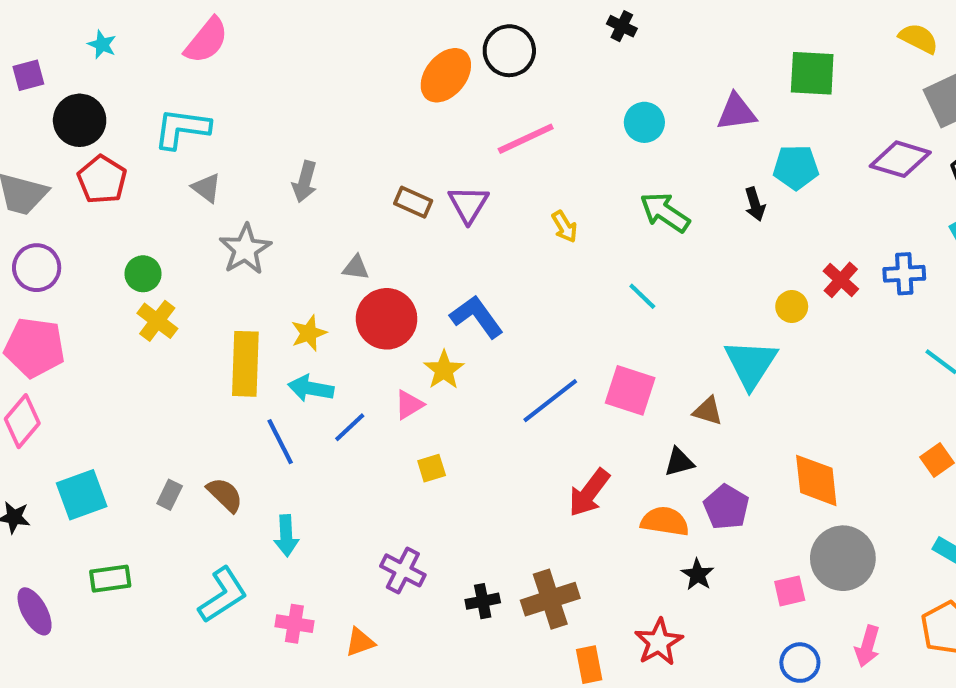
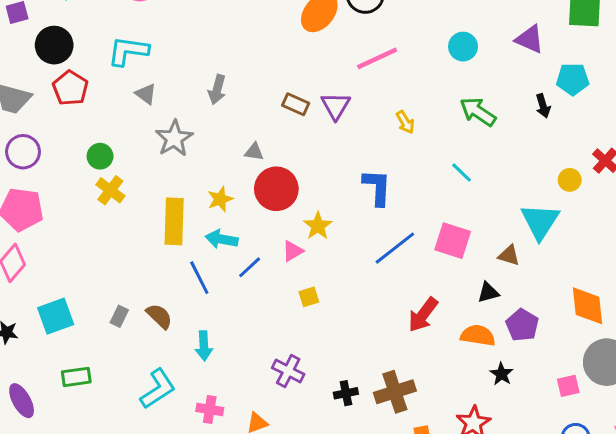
purple triangle: (736, 112) -> (530, 39), turned 32
blue L-shape: (477, 317) -> (377, 187), moved, turned 39

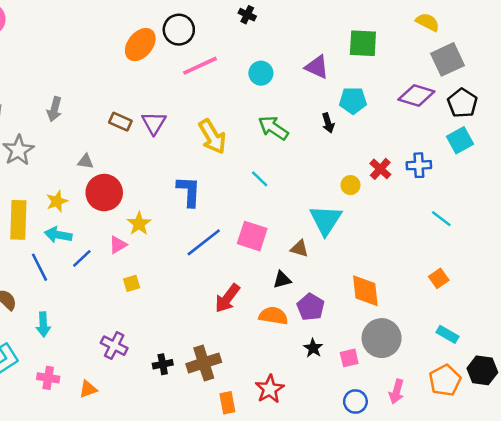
pink line: (377, 58) -> (200, 66), moved
yellow arrow: (405, 122) -> (212, 137), size x1.8
black star: (502, 374) -> (313, 348), moved

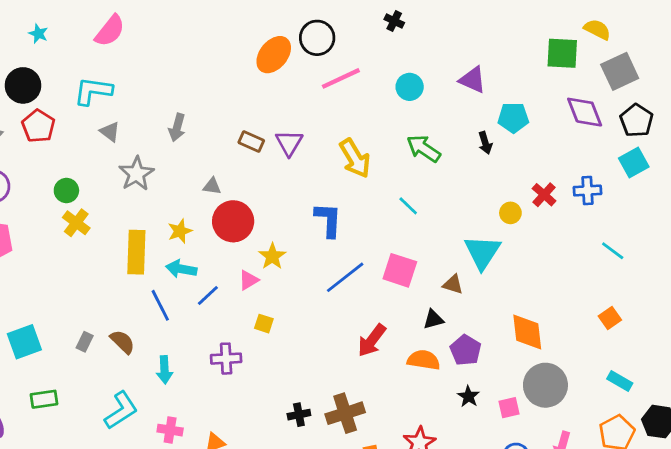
green square: (363, 43) -> (562, 53), moved
purple diamond: (416, 96) -> (585, 112), turned 52
yellow square: (132, 283) -> (264, 324), turned 35
purple cross: (114, 346) -> (226, 359), moved, turned -30

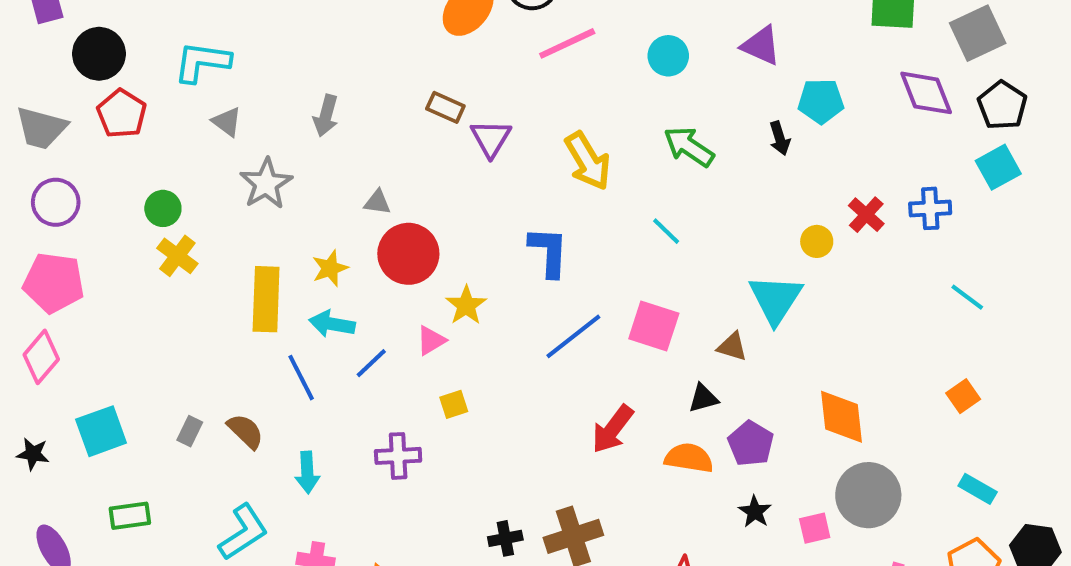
brown rectangle: (251, 141) -> (445, 107), moved
yellow square: (264, 324) -> (454, 404), turned -36

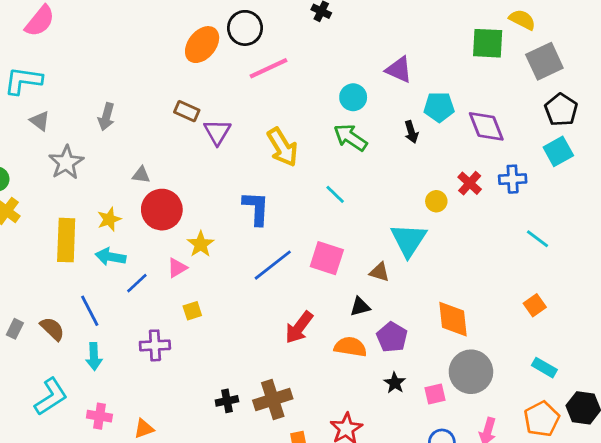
cyan circle: (668, 56) -> (353, 97), moved
purple diamond: (926, 93) -> (486, 126), moved
blue line: (301, 378) -> (90, 311), moved

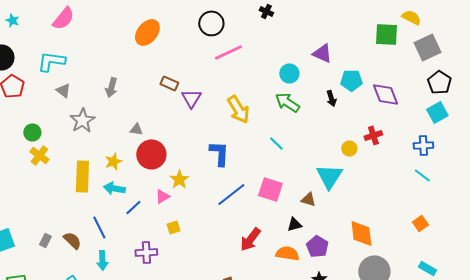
orange ellipse: (202, 45) -> (147, 32), moved
blue cross: (513, 179) -> (423, 145), moved
red cross: (470, 183) -> (373, 135), turned 30

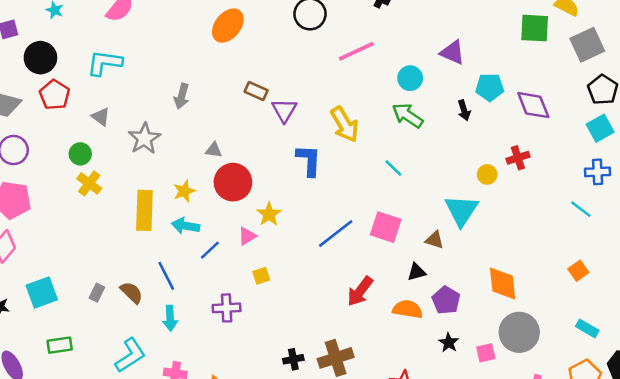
pink line: (228, 52) -> (356, 51), moved
gray triangle: (63, 90) -> (101, 117), moved
blue cross: (423, 145) -> (598, 172), moved
blue L-shape: (219, 153) -> (309, 160), moved

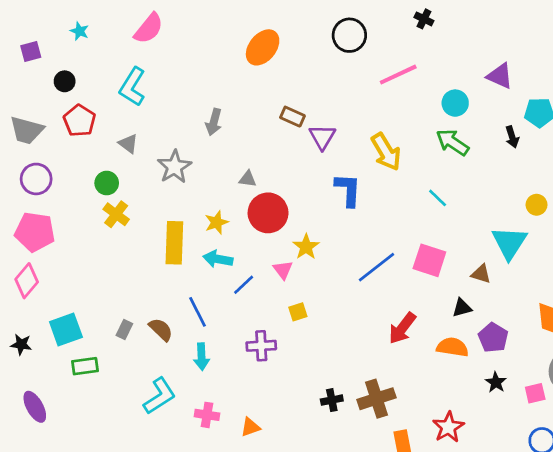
black circle: (40, 58) -> (65, 81), size x0.6
cyan L-shape: (105, 63) -> (132, 87), turned -66
pink triangle: (247, 236) -> (283, 270), turned -36
green rectangle: (60, 345) -> (85, 366), moved

